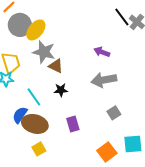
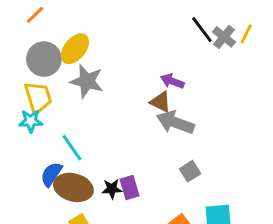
gray circle: (20, 25) -> (44, 59), moved
brown triangle: (56, 66) -> (161, 102), moved
gray arrow: (104, 80) -> (175, 123), turned 30
black star: (61, 90) -> (112, 189), moved

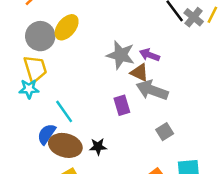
gray star: (87, 81) -> (121, 55), moved
purple rectangle: (130, 187) -> (122, 105), moved

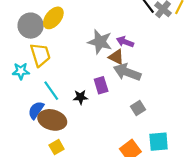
yellow trapezoid: (35, 69) -> (40, 55), moved
black star: (98, 147) -> (80, 97), moved

